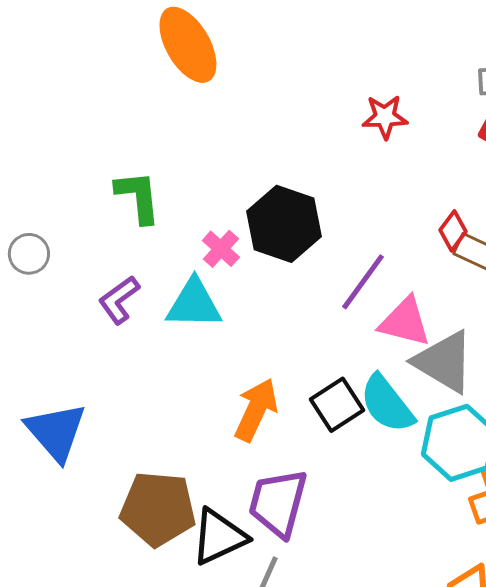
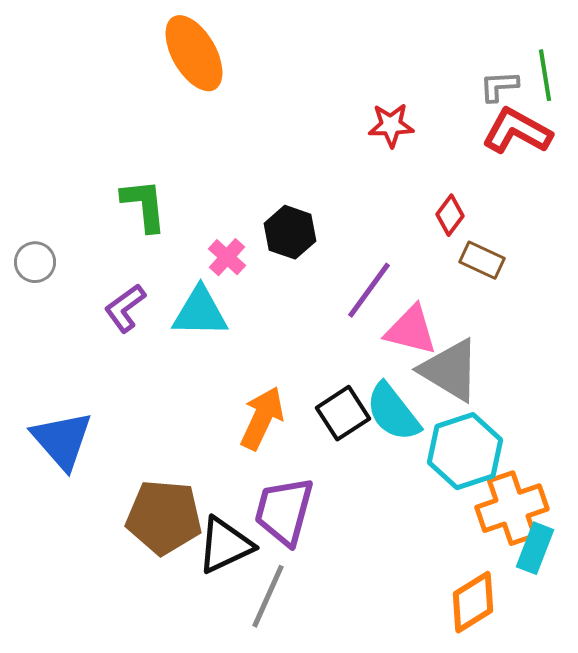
black hexagon: (284, 224) -> (290, 232), size x0.7
red diamond: (453, 231) -> (450, 215), moved

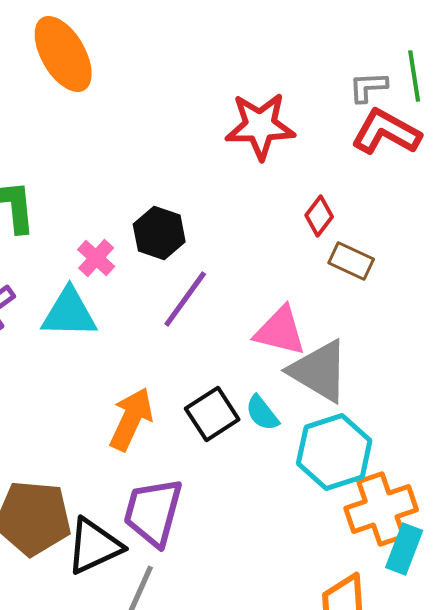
red star: (391, 125) -> (260, 126), size x1.5
purple line: (369, 290) -> (185, 299), moved
cyan semicircle: (393, 412) -> (262, 413), size x0.6

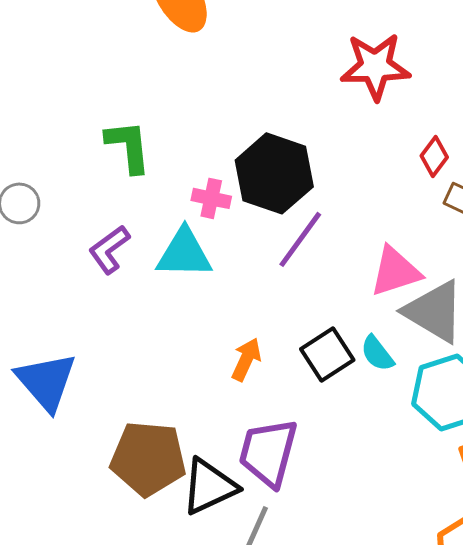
black hexagon: (159, 233) -> (274, 173), size x1.5
pink cross: (96, 258) -> (211, 198), turned -30
pink triangle: (280, 331) -> (395, 271), turned -32
orange arrow: (131, 419) -> (246, 359), size x0.7

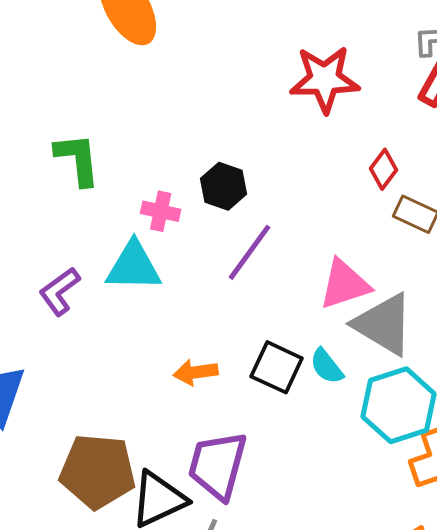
black hexagon: (274, 173) -> (224, 186), size x0.6
purple L-shape: (109, 249) -> (60, 291), moved
black square: (327, 354) -> (277, 367), turned -32
orange arrow: (246, 359) -> (196, 372), turned -123

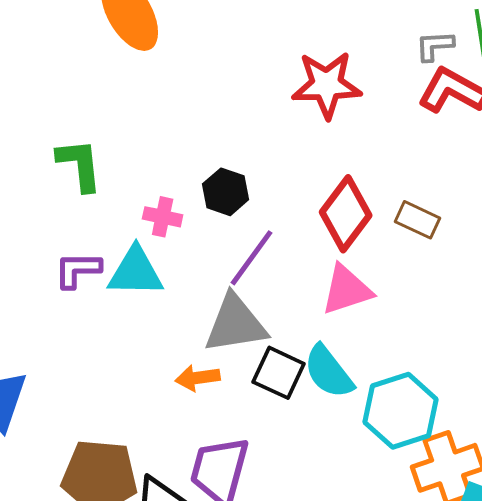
red diamond: (384, 169) -> (346, 214), moved, size x1.8
purple L-shape: (60, 291) -> (78, 270), moved, turned 36
gray triangle: (384, 324) -> (236, 324), moved, turned -40
cyan semicircle: (327, 366) -> (329, 372), size x1.5

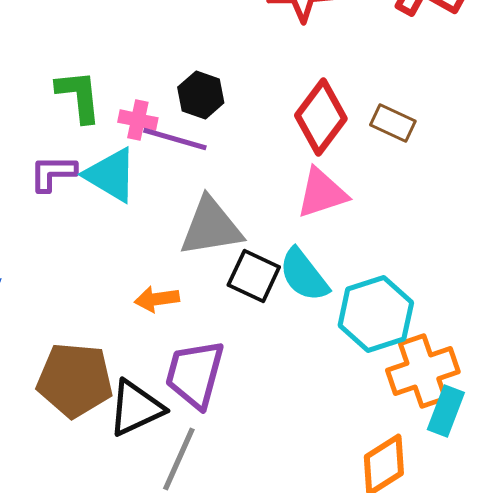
green L-shape: (80, 165) -> (79, 96), moved
purple line: (252, 258) -> (175, 139), moved, turned 70
cyan triangle: (136, 272) -> (111, 175), turned 30
orange arrow: (198, 378) -> (157, 299), moved

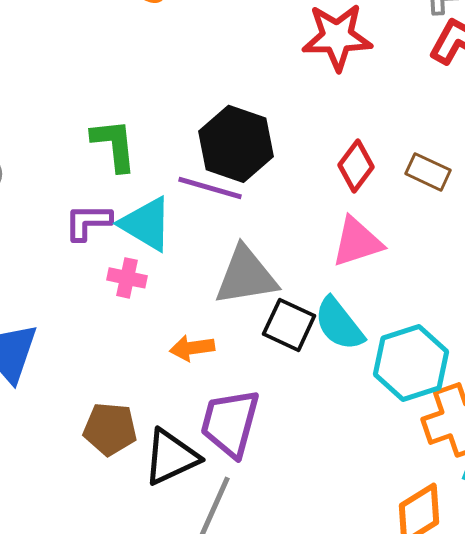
black hexagon: (201, 95) -> (236, 144), size x1.6
red diamond: (321, 117) -> (356, 166), size x0.7
pink cross: (138, 120) -> (127, 278), moved
brown pentagon: (75, 380) -> (110, 429), size x0.7

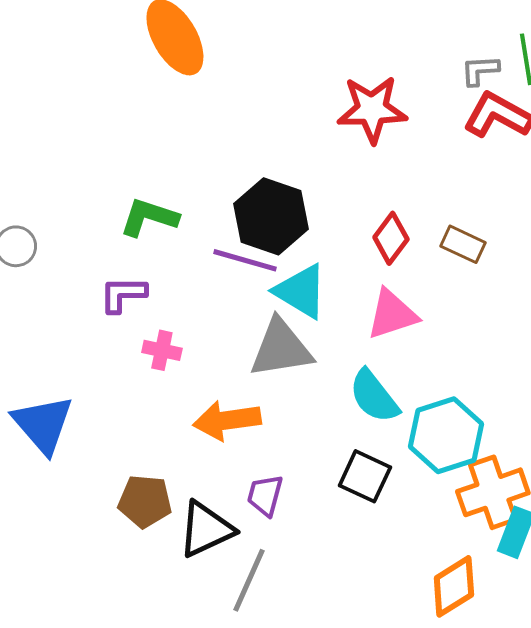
green L-shape: (114, 145) -> (149, 217), turned -66
cyan triangle: (146, 224) -> (301, 291), moved
black square: (289, 325) -> (365, 476), moved
orange arrow: (192, 348) -> (227, 420), size x1.5
purple trapezoid: (230, 423) -> (265, 495), size x0.6

